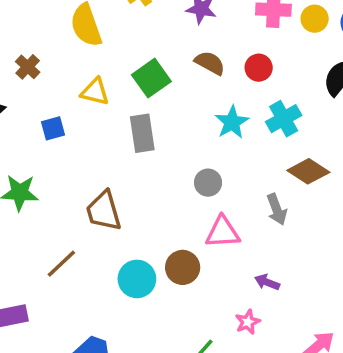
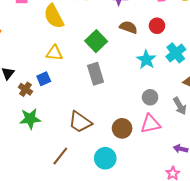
brown cross: (28, 67) -> (25, 89), moved
yellow triangle: (95, 92) -> (54, 53), moved
gray circle: (208, 183) -> (150, 97), moved
brown trapezoid: (104, 211) -> (80, 122), turned -30
brown circle: (183, 267) -> (122, 128), moved

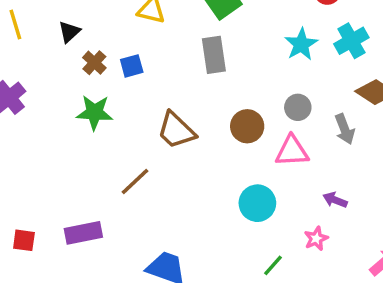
blue square: (44, 79) -> (132, 66), moved
brown circle: (122, 128) -> (247, 126), moved
cyan circle: (105, 158) -> (257, 203), moved

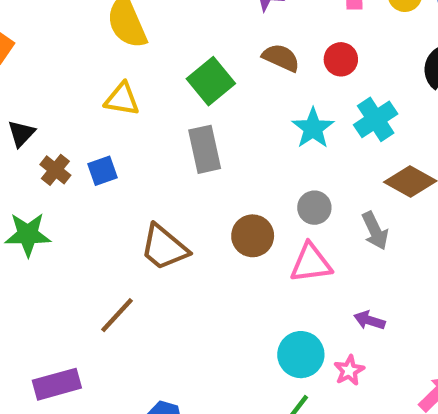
green star: (95, 112) -> (28, 235), moved
cyan circle: (257, 203) -> (301, 355), moved

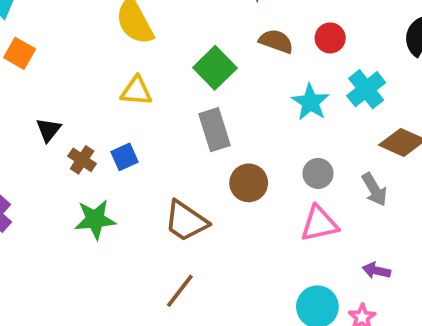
green star: (28, 235) -> (95, 219), moved
brown circle: (253, 236) -> (249, 183), moved
brown line: (117, 315) -> (180, 291), moved

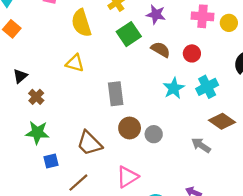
green square: (215, 68) -> (129, 34), moved
blue square: (124, 157) -> (51, 161), moved
gray circle: (318, 173) -> (154, 134), moved
gray arrow: (374, 189) -> (201, 145), turned 144
pink triangle: (319, 224) -> (127, 177), moved, turned -30

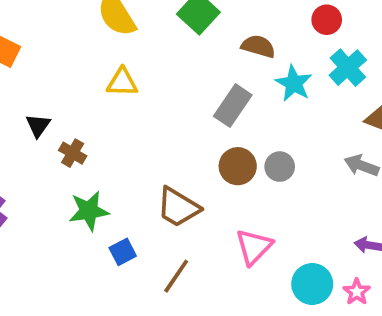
brown semicircle: (161, 50) -> (258, 46), moved
red circle: (192, 53) -> (327, 20), moved
gray rectangle: (116, 94) -> (233, 106), moved, turned 55

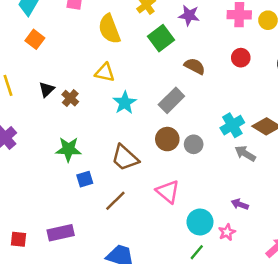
cyan cross: (348, 68) -> (232, 125), moved
cyan star: (294, 83) -> (125, 103), moved
brown cross: (73, 153) -> (70, 98), moved
pink triangle: (254, 247) -> (168, 192), turned -45

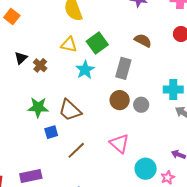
green square: (161, 38) -> (97, 43), moved
gray rectangle: (171, 100) -> (123, 68), turned -30
cyan cross: (232, 125) -> (173, 89), turned 30
brown trapezoid: (125, 158) -> (70, 110), moved

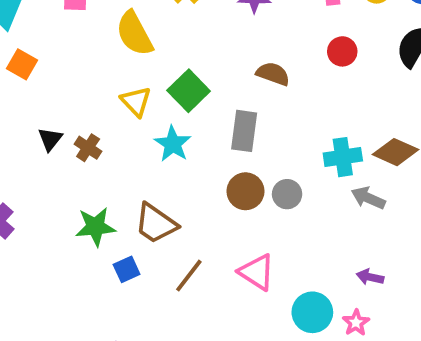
yellow triangle: (69, 45) -> (136, 101), turned 42
brown line: (76, 150) -> (189, 276), moved

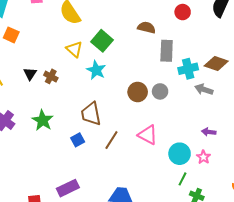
gray rectangle: (244, 131) -> (167, 51), moved
brown trapezoid: (156, 223) -> (91, 114), turned 50
green star: (95, 227) -> (43, 120), moved, turned -30

